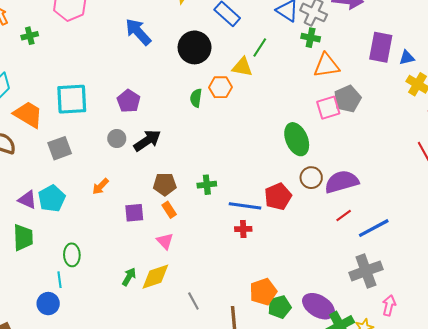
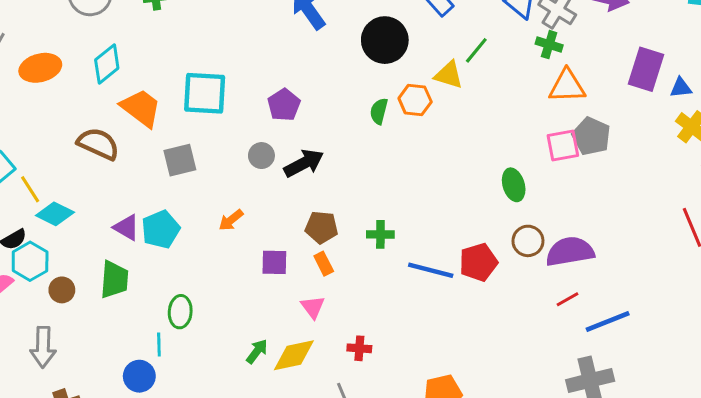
gray pentagon: (347, 99) -> (591, 136), turned -30
green ellipse: (297, 139) -> (514, 185), size x0.7
red cross: (243, 229) -> (359, 348), moved

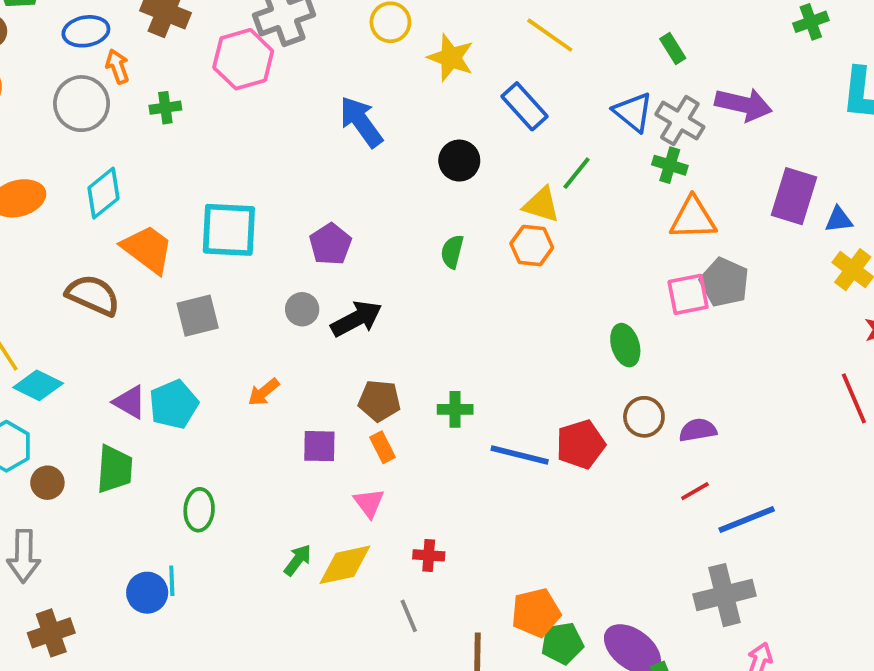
black circle: (385, 40) -> (459, 161), size x0.7
orange hexagon: (415, 100) -> (532, 246), moved
purple semicircle: (570, 252) -> (698, 430), size x0.6
cyan line: (159, 345) -> (172, 581), moved

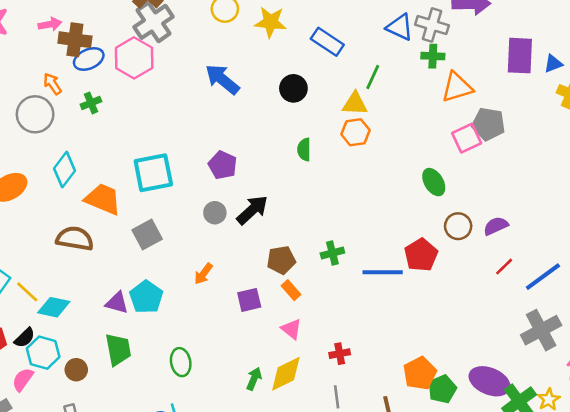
blue ellipse: (86, 31) -> (89, 59), moved
gray line: (409, 616) -> (337, 397), turned 30

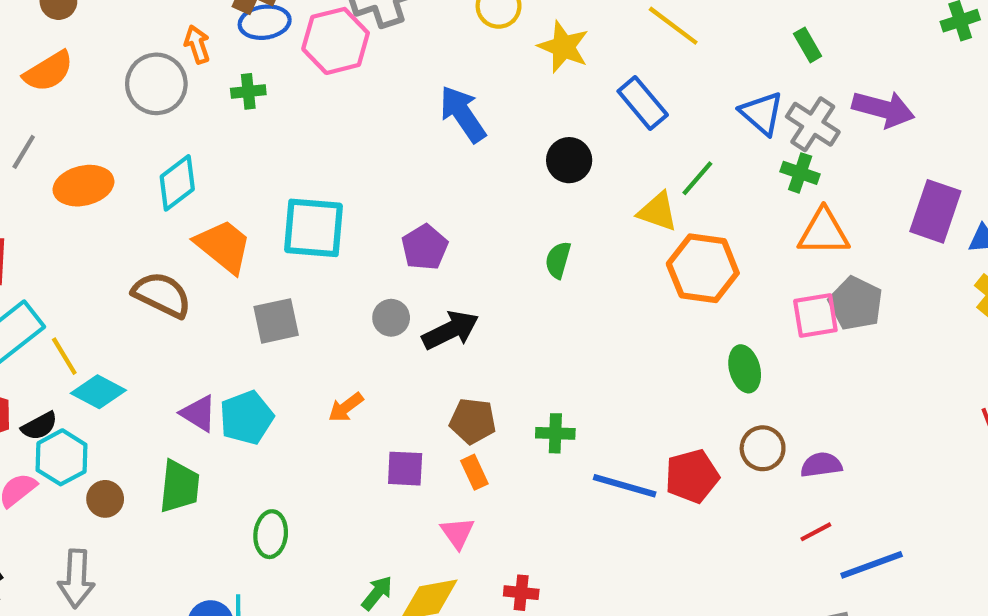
orange hexagon: (355, 132) -> (703, 268), moved, size x1.5

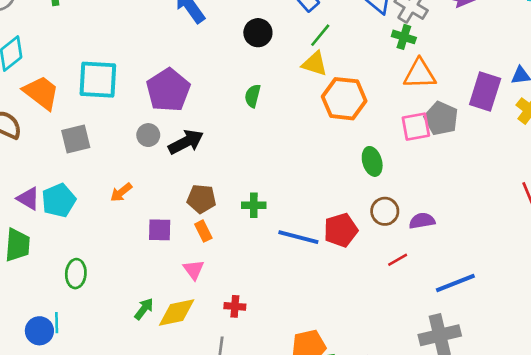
green line: (697, 178) -> (320, 35), moved
purple rectangle: (935, 211) -> (485, 92), moved
purple pentagon: (425, 247) -> (168, 90), size x1.5
red line: (816, 532) -> (398, 260), moved

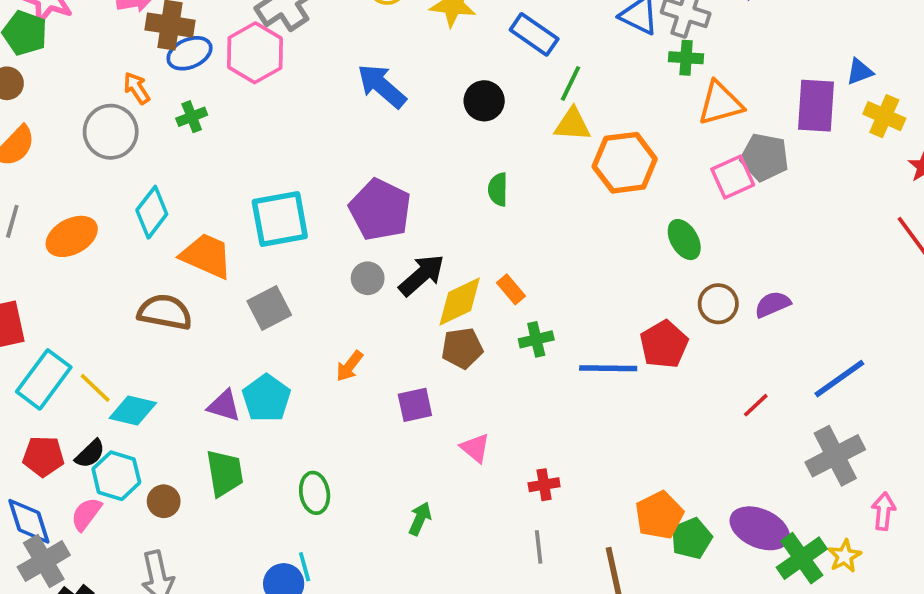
orange rectangle: (203, 231) -> (511, 289), moved
red line: (398, 260) -> (756, 405), moved
yellow diamond: (177, 312) -> (460, 302), moved

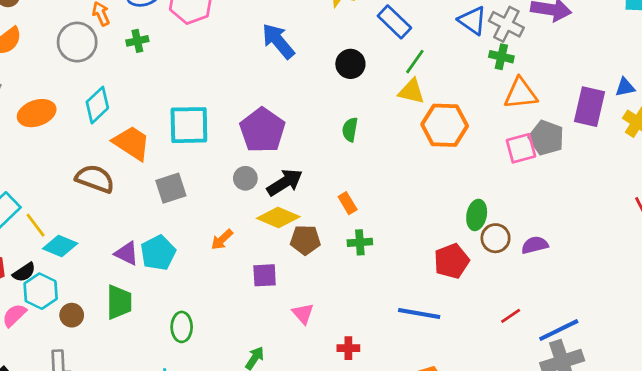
green ellipse: (684, 240) -> (477, 215), moved, turned 32
yellow diamond: (460, 302) -> (278, 217), moved, turned 39
blue line: (608, 368) -> (419, 313), moved
blue line: (839, 379) -> (559, 330), moved

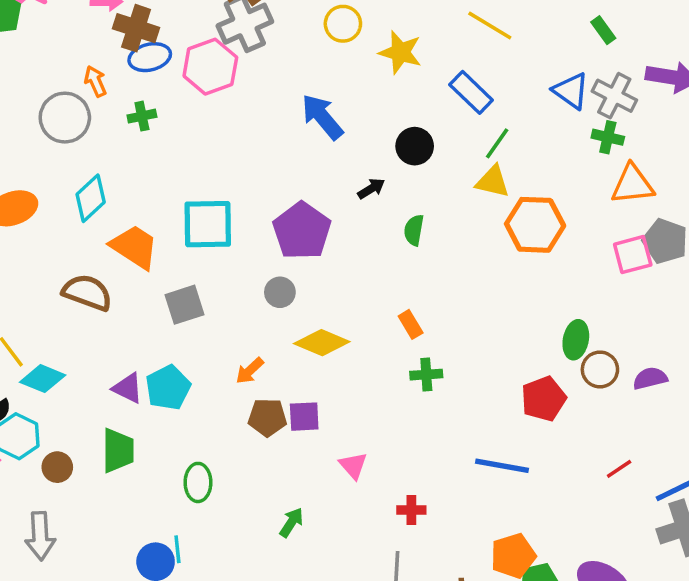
black arrow: (285, 182) -> (371, 189), moved, size x0.6
brown pentagon: (305, 240) -> (267, 417), moved

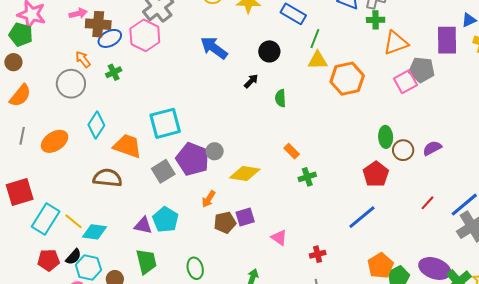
purple pentagon: (302, 231) -> (193, 159), moved
blue line: (502, 466) -> (362, 217), turned -36

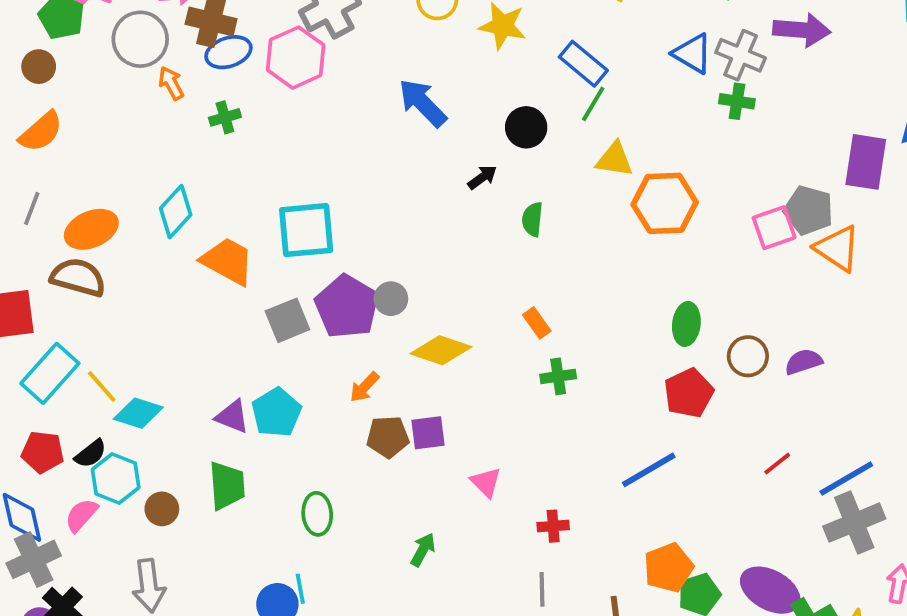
green line: (315, 39) -> (593, 104), moved
orange triangle: (396, 43) -> (837, 248), moved, turned 44
gray circle: (71, 84) -> (140, 39), moved
green ellipse: (386, 137) -> (686, 324), moved
brown semicircle: (108, 178) -> (78, 277), moved

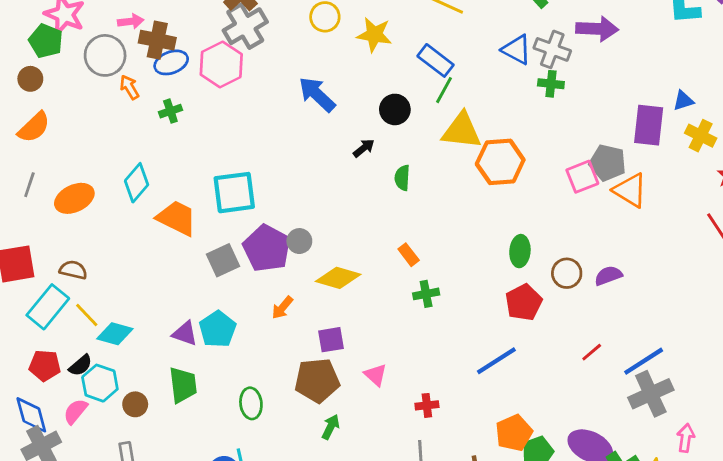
yellow triangle: (615, 159) -> (462, 131), size x1.4
brown semicircle: (78, 277) -> (73, 270), moved, size x0.7
brown pentagon: (388, 437) -> (317, 380), moved, size x1.4

